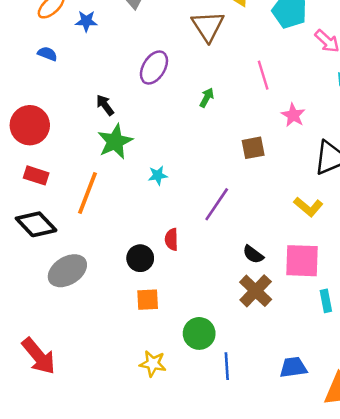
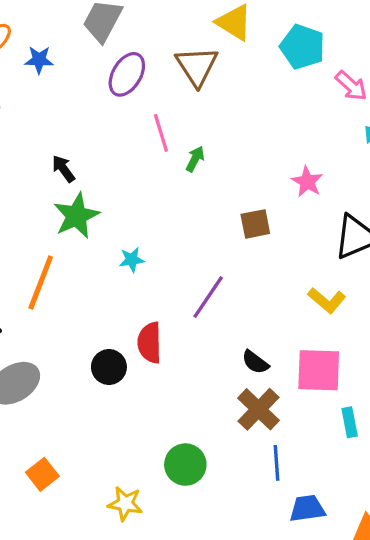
purple ellipse: (154, 68) -> (127, 74), moved
pink line: (263, 75) -> (161, 133), moved
red semicircle: (172, 239) -> (150, 343), size x1.4
orange square: (148, 300) -> (42, 474), moved, turned -35
blue line: (227, 366) -> (276, 463), moved

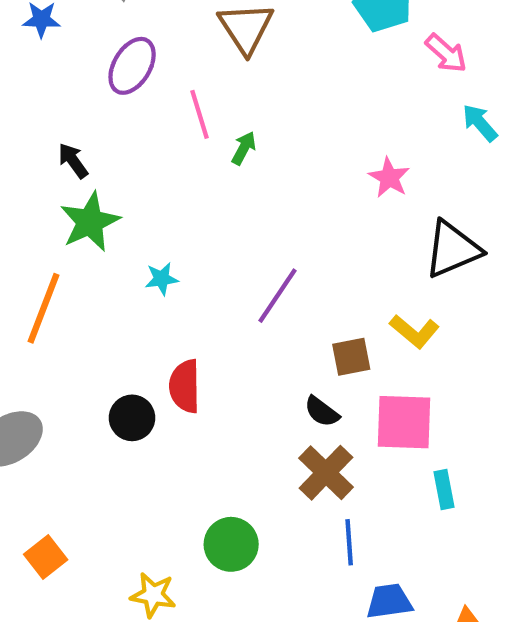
purple ellipse: (127, 74) -> (132, 66), moved
brown square: (255, 224) -> (351, 357), moved
purple line: (208, 297) -> (277, 296), moved

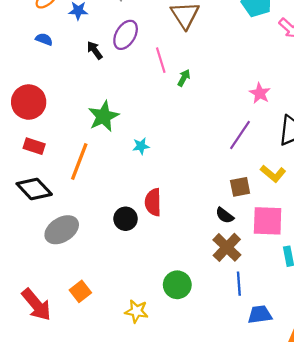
black arrow: (73, 161) -> (95, 50), moved
purple line: (277, 296) -> (240, 135), moved

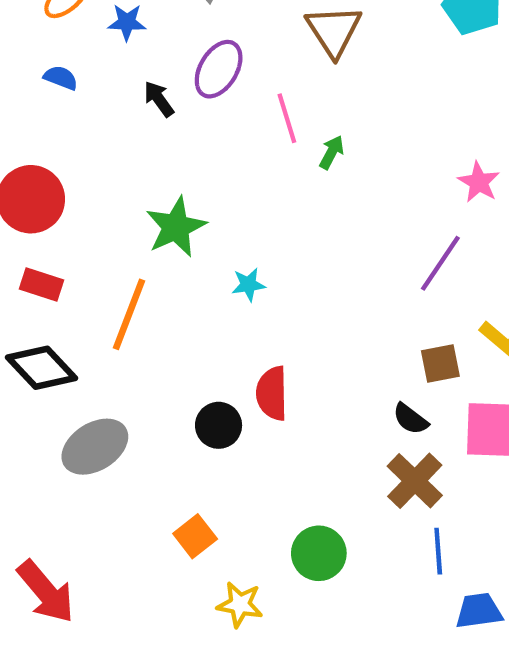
orange square: (80, 291) -> (195, 536), moved

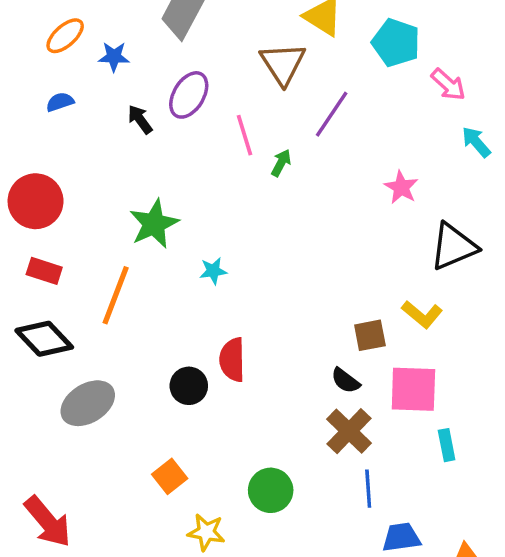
blue semicircle: (61, 78) -> (60, 102), turned -40
purple line: (440, 263) -> (332, 114), moved

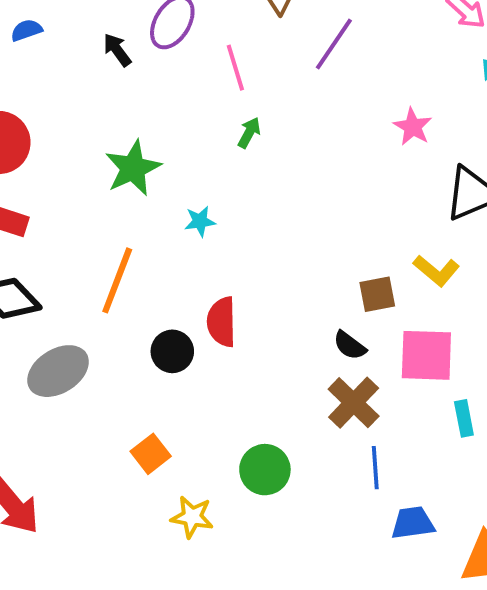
green arrow: (281, 163) -> (249, 133), moved
orange line: (116, 295) -> (117, 280), moved

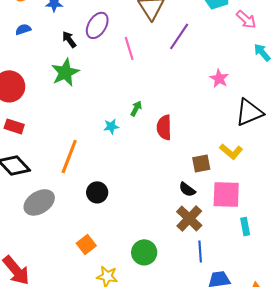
green arrow: (249, 133) -> (136, 108), moved
green star: (133, 168) -> (65, 72), moved
red semicircle: (222, 322) -> (164, 127), moved

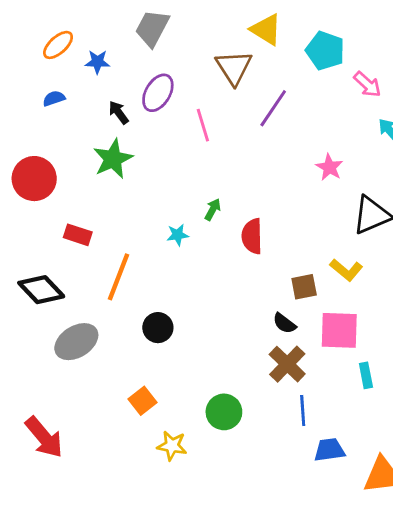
red rectangle: (14, 126) -> (78, 235), moved

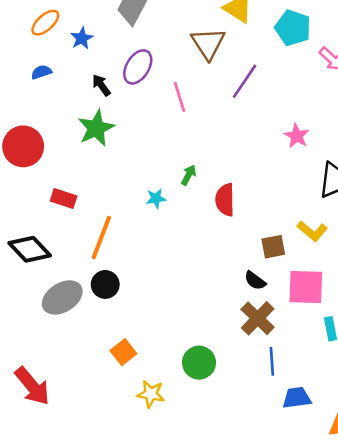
blue star: (97, 62) -> (82, 38), turned -30
black circle: (158, 328) -> (105, 284), moved

